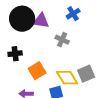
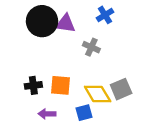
black cross: (15, 54) -> (33, 85), moved
orange square: (37, 71) -> (61, 85), turned 36

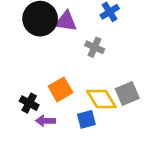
black cross: (33, 85) -> (29, 103), moved, turned 35
orange square: (61, 85) -> (61, 89), turned -35

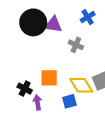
orange square: (61, 89) -> (49, 78), turned 30
purple arrow: (46, 121) -> (37, 102), turned 80

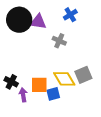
orange square: (49, 78) -> (39, 85), moved

